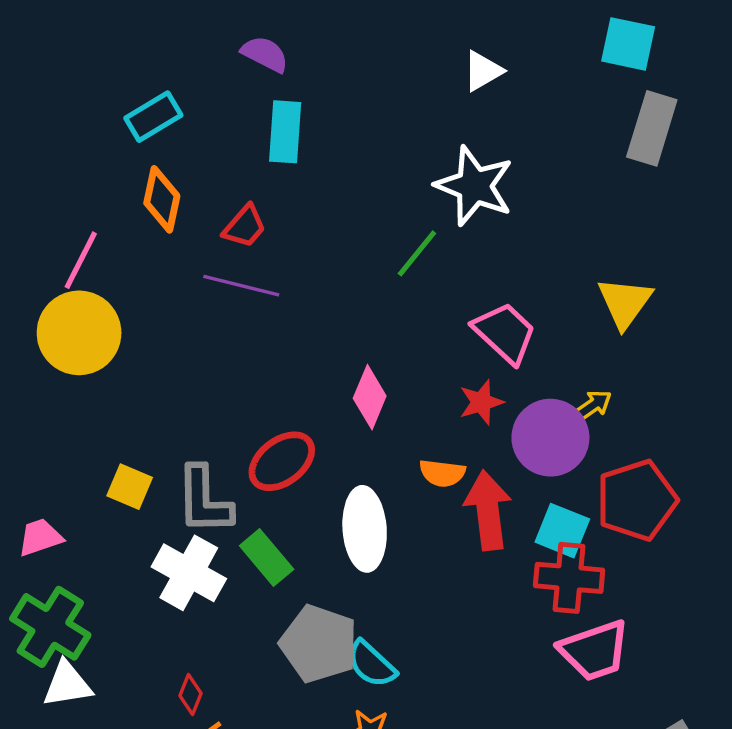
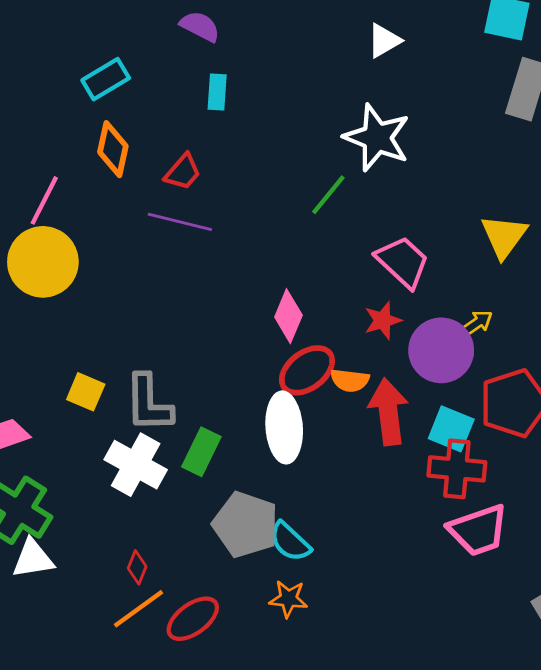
cyan rectangle: (285, 132) -> (217, 92), size x0.7
red ellipse: (282, 461) -> (307, 370), moved
green rectangle: (267, 558) -> (201, 452), turned 66

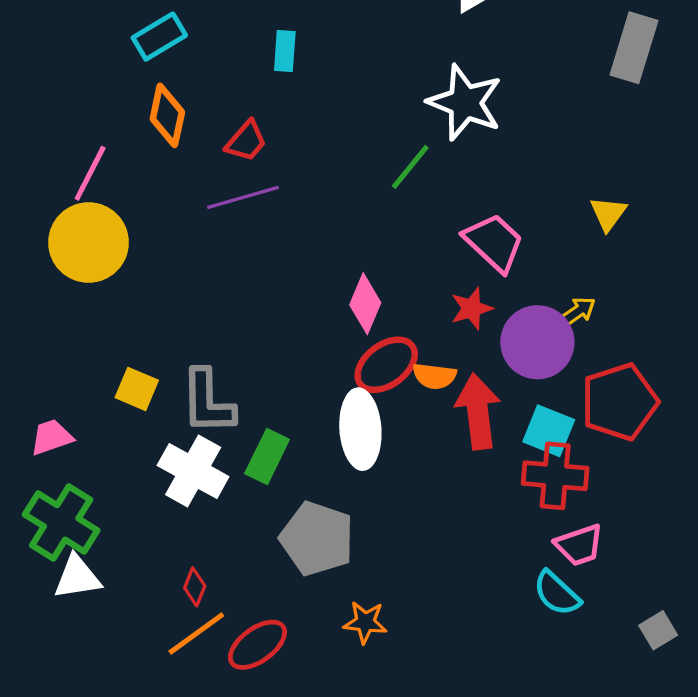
purple line: (180, 222) -> (243, 197), turned -30
yellow triangle: (504, 236) -> (608, 214), size x0.7
pink trapezoid: (478, 530) -> (579, 545), size x0.7
cyan semicircle: (290, 542) -> (557, 593), moved

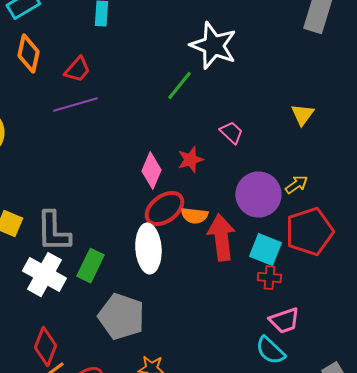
pink trapezoid: (494, 242) -> (231, 133), size x0.6
red star: (471, 308) -> (190, 160), moved
yellow arrow: (578, 312) -> (296, 185), moved
red cross: (555, 476) -> (269, 278), size x0.6
red diamond: (195, 587) -> (45, 347), size x1.6

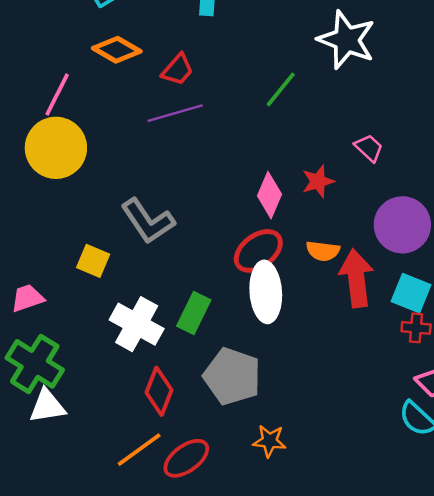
orange diamond: (28, 54) -> (117, 50), turned -72
green line: (179, 86) -> (281, 89), moved
red ellipse: (164, 209) -> (258, 251), moved
gray L-shape: (53, 232) -> (148, 221), moved, turned -33
red diamond: (45, 347) -> (159, 391), moved

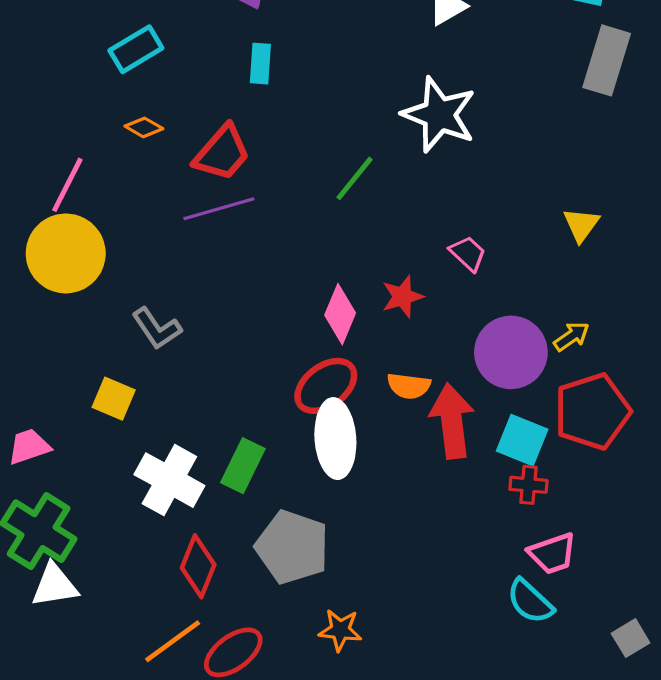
orange diamond: (117, 50) -> (144, 127), size x0.6
red trapezoid: (178, 70) -> (222, 153), size x1.4
gray L-shape: (148, 221) -> (157, 328), moved, size x0.7

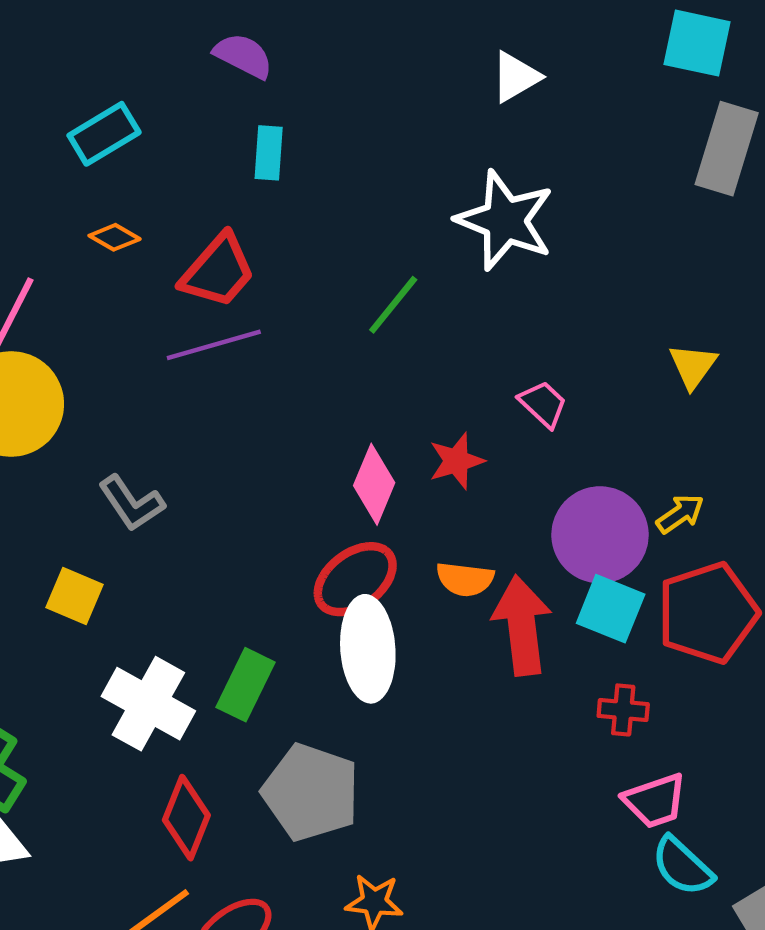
cyan square: (522, 440) -> (611, 609), moved
cyan semicircle: (530, 601) -> (682, 866), moved

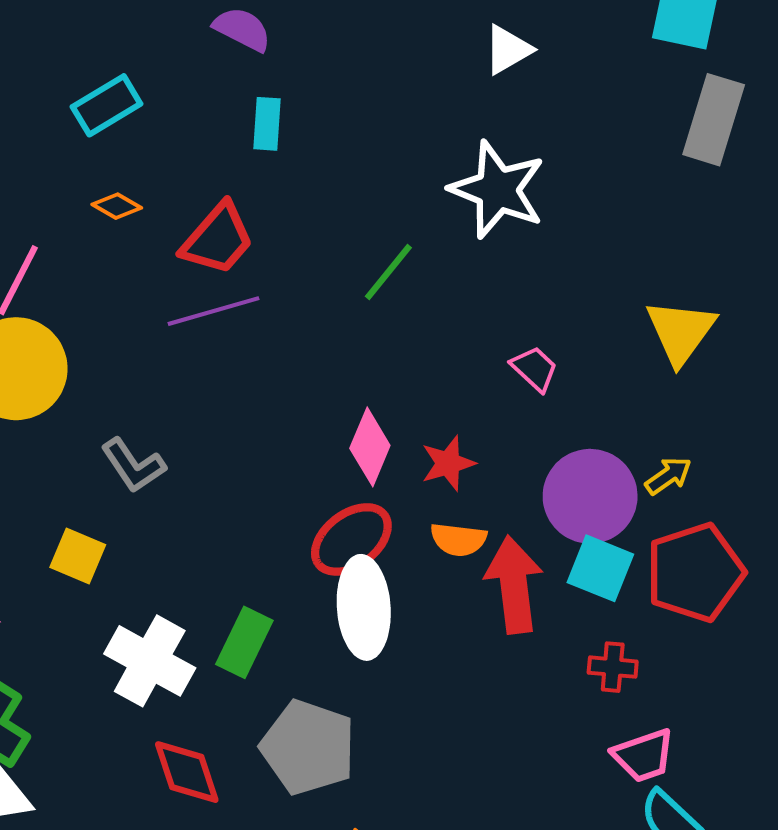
yellow triangle: (693, 366) -> (681, 332), size x1.5
red star: (456, 461) -> (448, 463), moved
red diamond: (186, 818) -> (187, 772), turned -40

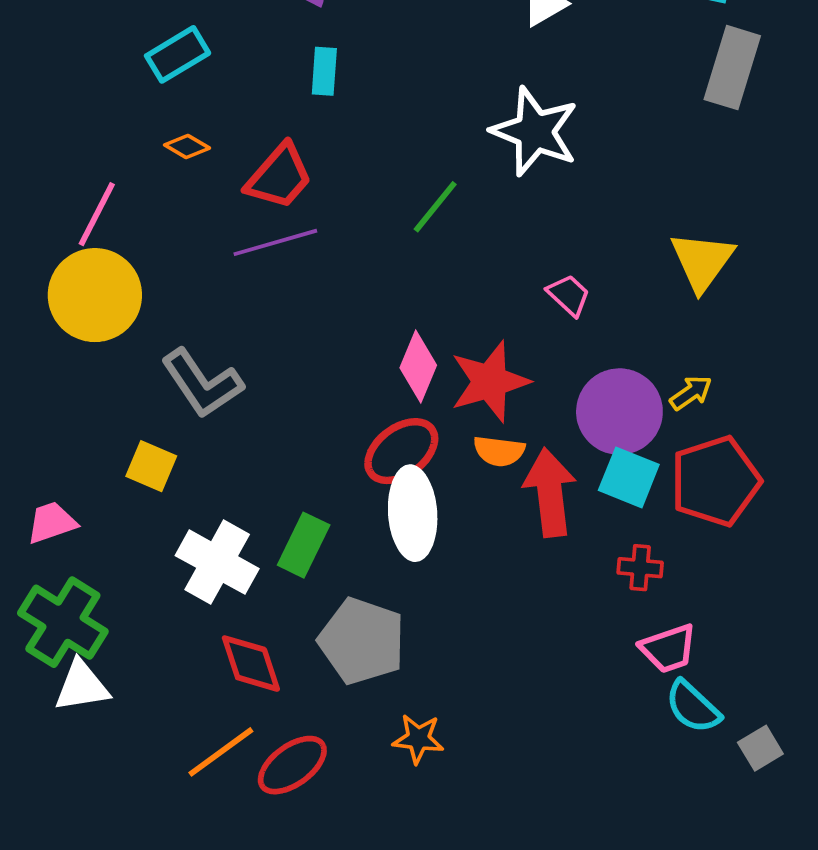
red star: (448, 463) -> (490, 382), size x1.6
gray L-shape: (133, 465) -> (202, 383), size x1.4

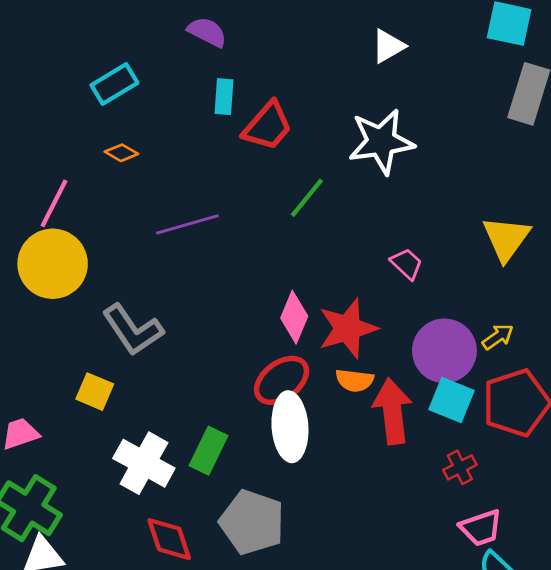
white star: (535, 131) -> (381, 142), turned -30
red trapezoid: (279, 177) -> (267, 126), moved
red cross: (640, 568) -> (460, 467), turned -32

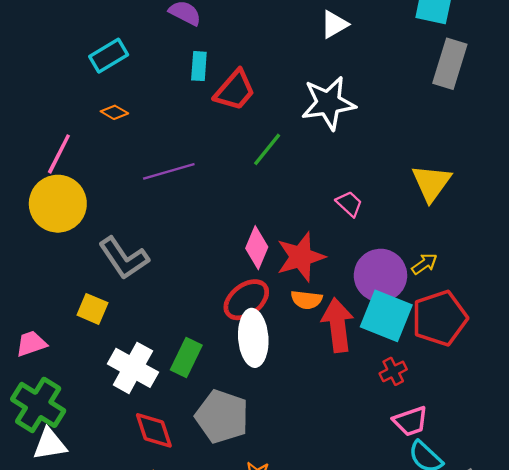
cyan square: (451, 400) -> (386, 316), size x1.4

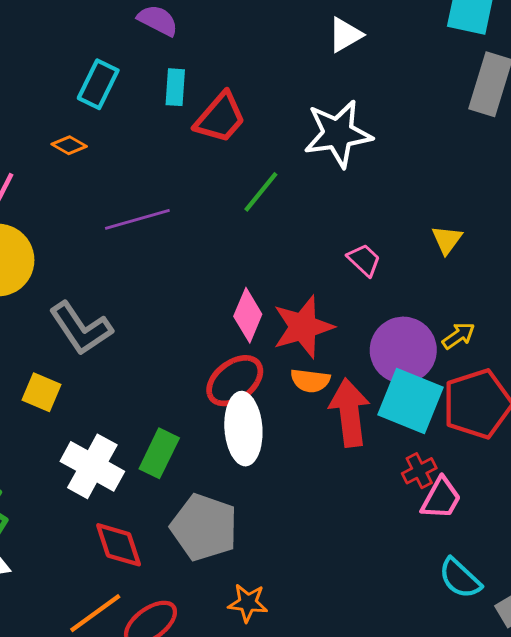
cyan rectangle: (109, 56) -> (98, 84), moved, turned -33
yellow triangle: (431, 183) -> (447, 240), moved, size x0.6
pink trapezoid: (411, 421) -> (441, 498), moved, turned -42

